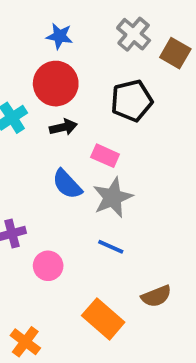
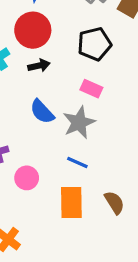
pink rectangle: (105, 156) -> (91, 89), moved
brown semicircle: (156, 296) -> (114, 203), turned -100
orange rectangle: (103, 319) -> (71, 203), moved, turned 48

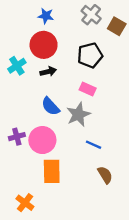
blue line: (77, 163) -> (93, 145), moved
pink circle: (27, 178) -> (42, 140), moved, size x1.5
orange rectangle: (71, 203) -> (52, 171), moved

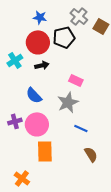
black pentagon: (90, 55) -> (64, 37), moved
blue semicircle: (51, 106) -> (34, 95), moved

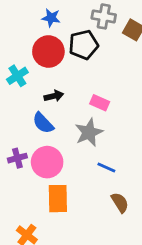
gray cross: (79, 16) -> (104, 16), turned -30
black arrow: (42, 65) -> (54, 96), moved

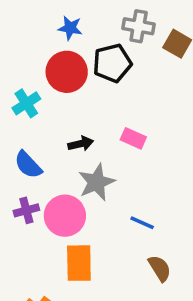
black arrow: (54, 96) -> (81, 144), moved
blue semicircle: (43, 123) -> (28, 165), moved
gray star: (89, 132) -> (96, 182), moved

